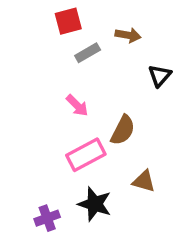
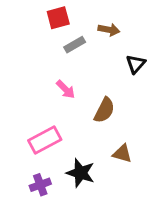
pink rectangle: (86, 155) -> (45, 140), moved

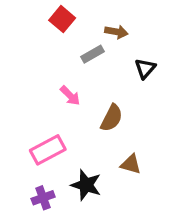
red square: (58, 18) -> (62, 19), turned -35
gray rectangle: (75, 45) -> (92, 54), moved

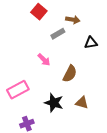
black triangle: (145, 69) -> (91, 43), turned 40
pink rectangle: (48, 150) -> (18, 90), moved
black star: (86, 185) -> (54, 103), moved

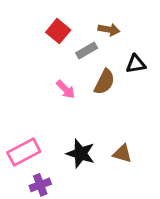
red square: (39, 12) -> (58, 31), moved
brown semicircle: (70, 74) -> (104, 82), moved
pink rectangle: (18, 90) -> (24, 152), moved

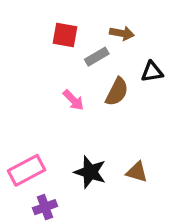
red square: (58, 31) -> (65, 35), turned -30

